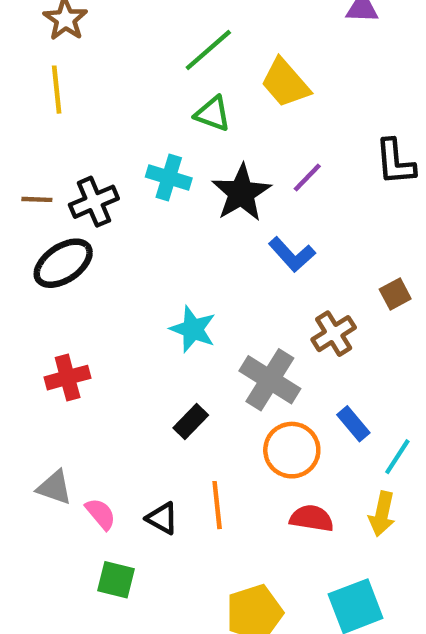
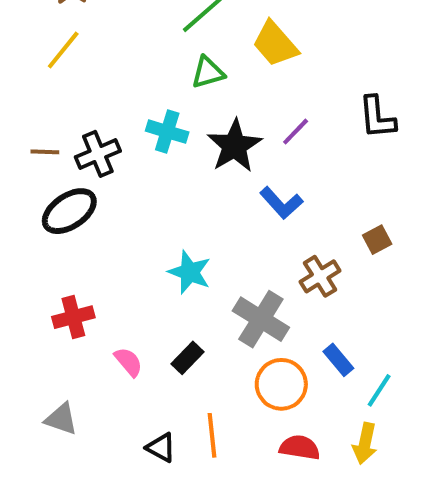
yellow line: (57, 90) -> (63, 50), turned 45
green triangle: (213, 114) -> (208, 72), turned -36
pink semicircle: (101, 514) -> (128, 362), moved

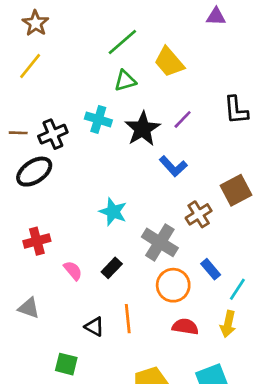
brown square: (377, 240) -> (236, 190), size x1.6

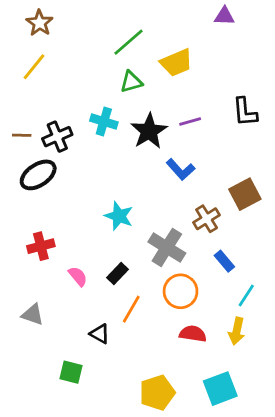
yellow trapezoid: (169, 62) -> (176, 63), turned -72
purple line: (183, 119) -> (190, 122), turned 30
blue rectangle: (211, 269) -> (224, 261), moved
orange line: (128, 319) -> (131, 309), moved, turned 36

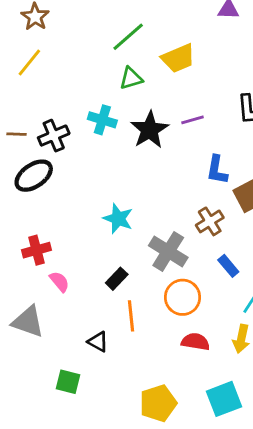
blue L-shape: (181, 169) -> (217, 170), moved, turned 52
pink semicircle: (78, 276) -> (59, 282), moved
orange line: (131, 309) -> (131, 316), turned -36
gray triangle: (33, 315) -> (28, 322), size x1.4

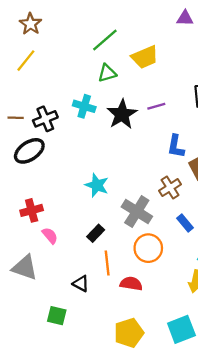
red semicircle: (195, 342) -> (131, 284), moved

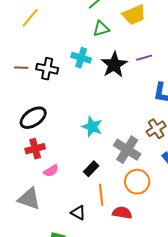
black cross: (45, 119) -> (47, 69), turned 35
black ellipse: (29, 151) -> (33, 118), moved
pink semicircle: (50, 236) -> (51, 171), turned 98

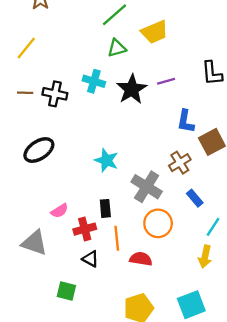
yellow line: (30, 18) -> (26, 48), moved
red cross: (35, 149) -> (85, 229), moved
black rectangle: (91, 169) -> (105, 208), turned -49

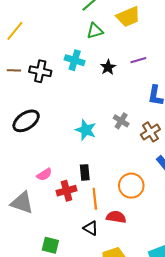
black star: (132, 89) -> (108, 67), size x0.6
gray cross: (147, 187) -> (121, 121), moved, size x0.6
black triangle: (90, 259) -> (91, 228), moved

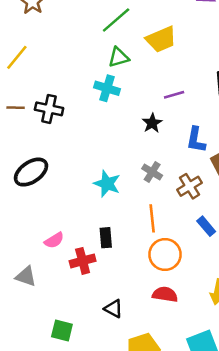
cyan cross: (75, 60) -> (107, 88), moved
black star: (108, 67) -> (152, 123), moved
orange line: (95, 199) -> (152, 218), moved
gray triangle: (22, 203) -> (26, 276), size x0.7
red semicircle: (116, 217) -> (165, 294), moved

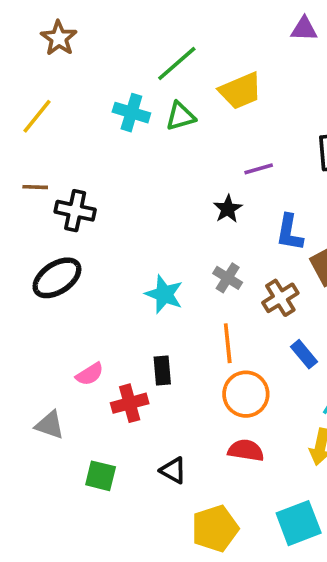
cyan cross: (107, 88) -> (131, 113), moved
black cross: (49, 109) -> (75, 211), moved
green square: (62, 331) -> (101, 476), moved

